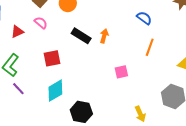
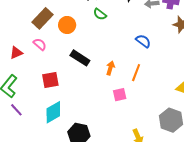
orange arrow: (104, 36) -> (110, 68), moved
orange line: (150, 47) -> (136, 73), moved

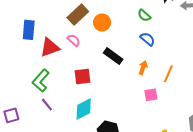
green semicircle: (100, 14) -> (144, 15), moved
blue semicircle: (143, 41) -> (147, 39), moved
red triangle: (16, 53) -> (50, 47), size x1.5

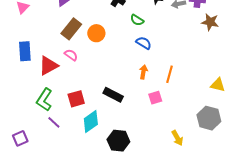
black rectangle: (113, 56) -> (113, 95), moved
red square: (83, 77) -> (76, 99), moved

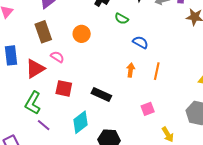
brown rectangle: (71, 29) -> (43, 32), moved, turned -55
blue semicircle: (144, 43) -> (140, 42), moved
pink square: (155, 98) -> (148, 109), moved
red square: (76, 99) -> (64, 88), moved, turned 30

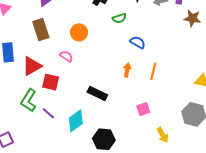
green semicircle: (122, 19) -> (119, 18), turned -48
pink semicircle: (57, 57) -> (66, 56), moved
red square: (64, 88) -> (51, 82), moved
purple line: (44, 125) -> (48, 113), moved

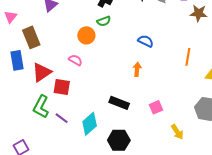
green semicircle: (119, 18) -> (104, 21), moved
brown rectangle: (41, 30) -> (31, 37), moved
orange line: (153, 71) -> (188, 57), moved
black rectangle: (97, 94) -> (119, 103), moved

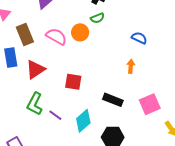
pink semicircle: (75, 60) -> (56, 36), moved, size x1.5
red square: (62, 87) -> (73, 82), moved
pink square: (156, 107) -> (150, 104), size x1.5

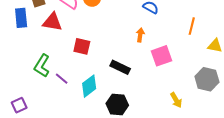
red triangle: (35, 69) -> (52, 22), moved, turned 40
pink square: (150, 104) -> (161, 56), moved

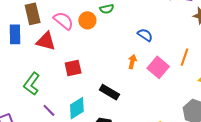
red square: (82, 46) -> (73, 68), turned -30
pink square: (161, 56) -> (158, 67), moved, turned -35
purple line: (62, 79) -> (49, 110), moved

